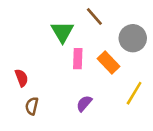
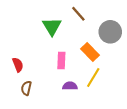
pink rectangle: (78, 59) -> (61, 61), moved
yellow line: (134, 93) -> (93, 78), moved
purple semicircle: (84, 103) -> (70, 86), turned 48

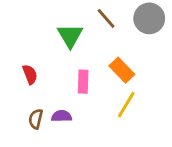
gray circle: (110, 32) -> (149, 18), moved
red semicircle: (18, 65) -> (30, 74), moved
purple semicircle: (70, 86) -> (62, 116), moved

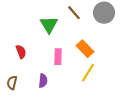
purple semicircle: (62, 116) -> (43, 81), turned 96
brown semicircle: (36, 119) -> (12, 83), moved

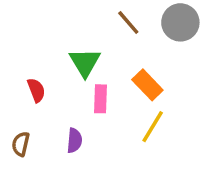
green triangle: (49, 25) -> (85, 62), moved

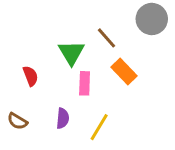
brown line: (128, 22) -> (106, 38), moved
yellow line: (153, 127) -> (99, 127), moved
brown semicircle: (21, 144) -> (17, 121), turned -72

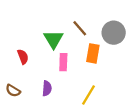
gray circle: (152, 19) -> (114, 33), moved
orange rectangle: (124, 72) -> (93, 53), turned 54
yellow line: (99, 127) -> (88, 95), moved

